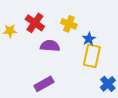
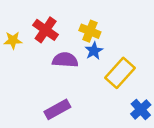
blue star: (89, 39) -> (94, 51), moved
yellow rectangle: (92, 56) -> (120, 73), turned 30

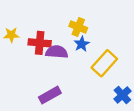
red cross: (46, 30) -> (40, 43), moved, turned -30

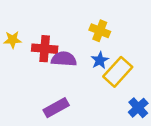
yellow cross: (78, 27) -> (100, 31), moved
blue star: (82, 44) -> (100, 60), moved

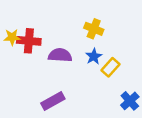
red cross: (45, 49) -> (29, 41), moved
yellow rectangle: (118, 72) -> (111, 67), size x0.7

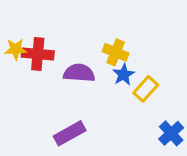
yellow cross: (94, 29) -> (116, 52), moved

